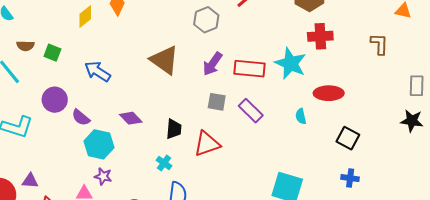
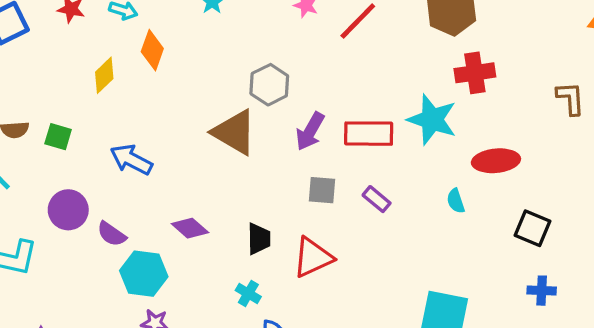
gray hexagon: (206, 20) -> (269, 85), moved
brown L-shape: (379, 44) -> (570, 98), moved
purple rectangle: (251, 111) -> (377, 199), size x0.7

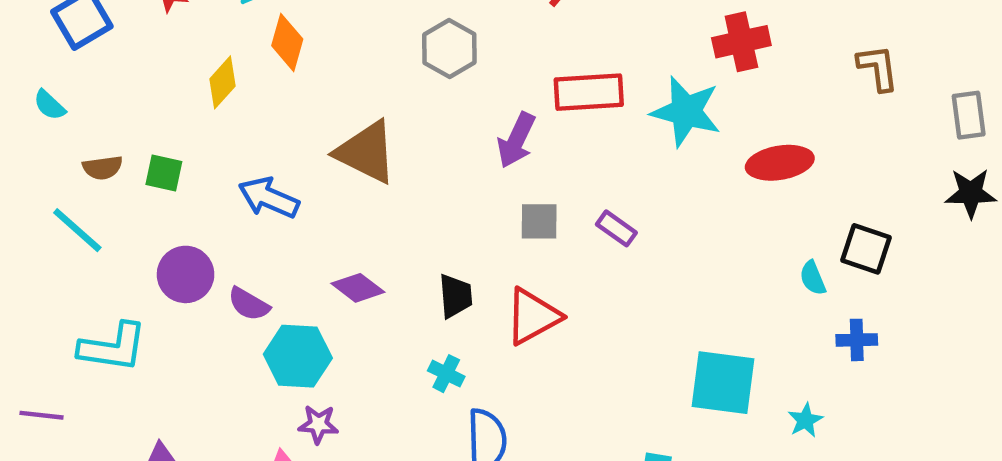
gray hexagon: (269, 85) -> (449, 49), moved
brown triangle: (234, 132) -> (366, 152), moved
red rectangle: (369, 134) -> (589, 92), moved
cyan semicircle: (456, 201) -> (813, 278), moved
black square: (532, 228) -> (866, 249), moved

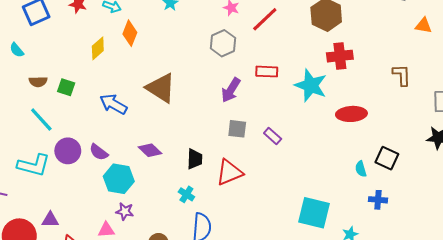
gray hexagon: (449, 49) -> (223, 43), moved
red rectangle: (589, 92) -> (267, 72), size x0.7
cyan line: (77, 230) -> (41, 120), moved
purple circle: (186, 274) -> (68, 151), moved

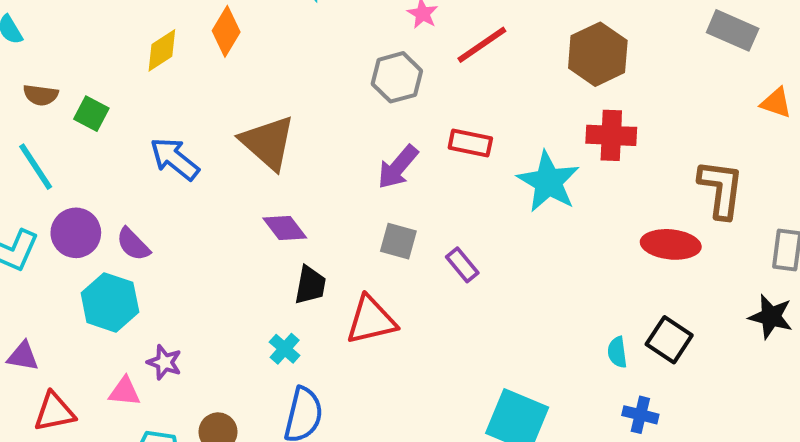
brown L-shape: (402, 75) -> (721, 189), size x1.4
red ellipse: (351, 114) -> (671, 244), moved
purple diamond: (150, 150) -> (285, 228), moved
cyan hexagon: (119, 179) -> (110, 302), moved

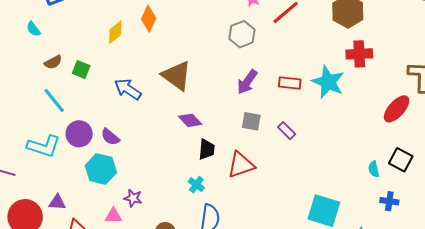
brown semicircle: (41, 95) -> (53, 62), turned -30
red rectangle: (470, 143) -> (290, 83), moved
red ellipse: (671, 244) -> (397, 109), turned -48

